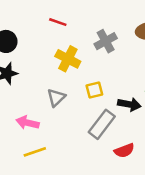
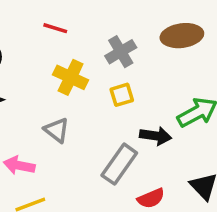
yellow square: (94, 90) -> (122, 95), moved
gray triangle: (56, 98) -> (57, 130), turned -36

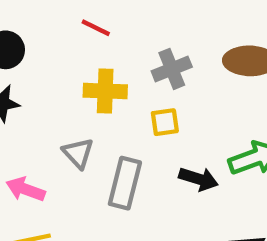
yellow cross: (71, 77) -> (105, 91), turned -32
gray rectangle: (119, 164) -> (125, 183), moved, turned -30

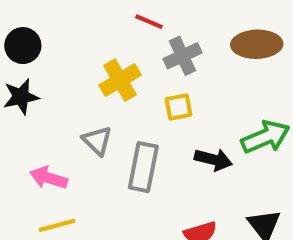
red line: (96, 28) -> (149, 22), moved
yellow cross: (105, 91) -> (120, 80), turned -30

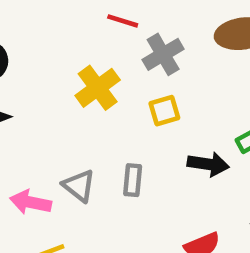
gray triangle: (97, 141) -> (79, 186), moved
gray rectangle: (143, 167) -> (133, 180), size x0.6

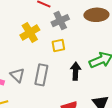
black arrow: (208, 164) -> (76, 71), turned -102
gray rectangle: (133, 180) -> (41, 75), size x1.5

